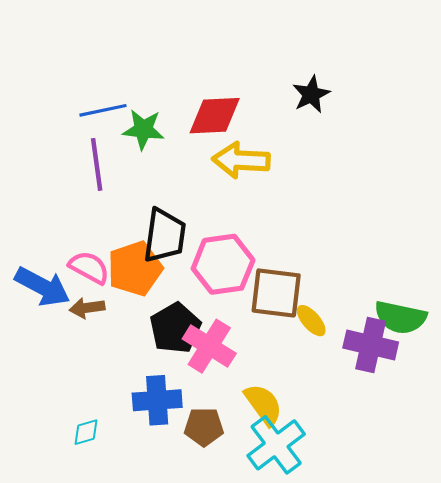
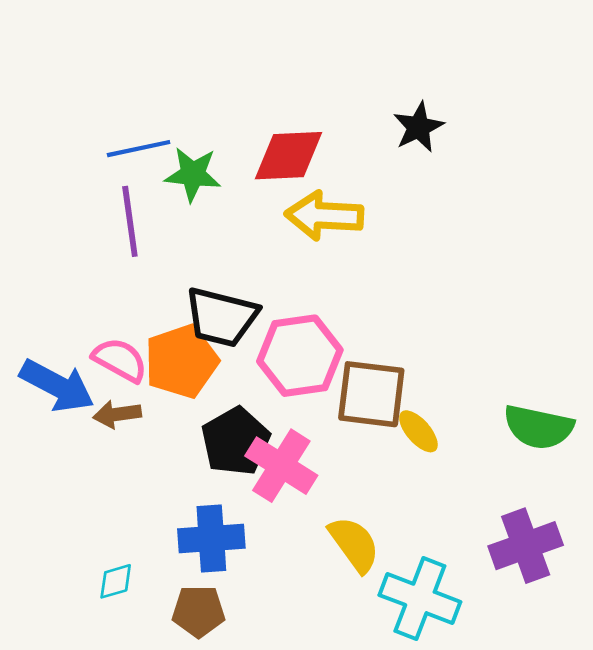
black trapezoid: (165, 236) -> (221, 317), turned 96
purple cross: (371, 345) -> (526, 546), moved, turned -33
brown pentagon: (204, 427) -> (199, 611), moved
cyan cross: (276, 445) -> (420, 598), moved, turned -32

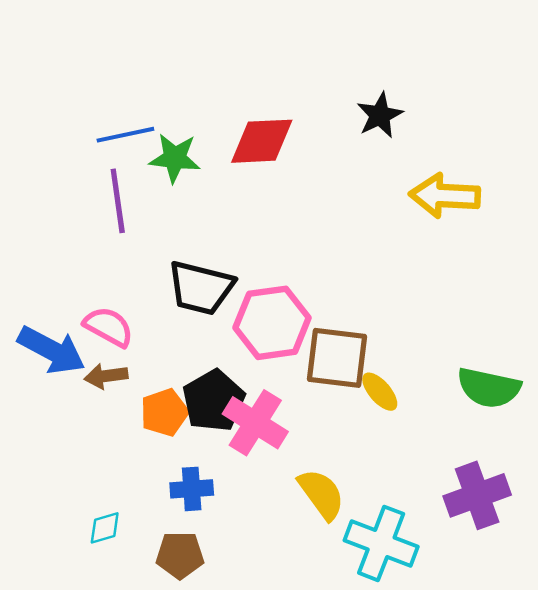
yellow arrow: (324, 216) -> (445, 196), moved
orange pentagon: (181, 361) -> (164, 412), moved, size x0.7
blue cross: (211, 538) -> (192, 489), size x0.7

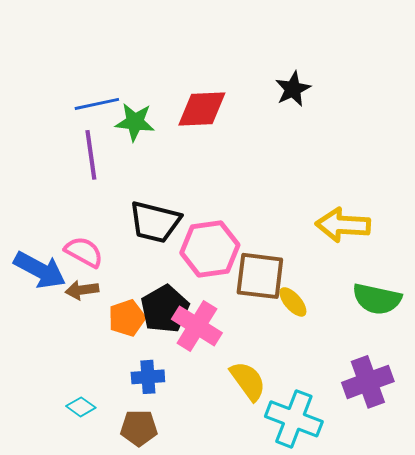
yellow arrow: (445, 196) -> (343, 225), moved
cyan diamond: (105, 528) -> (81, 407), turned 52

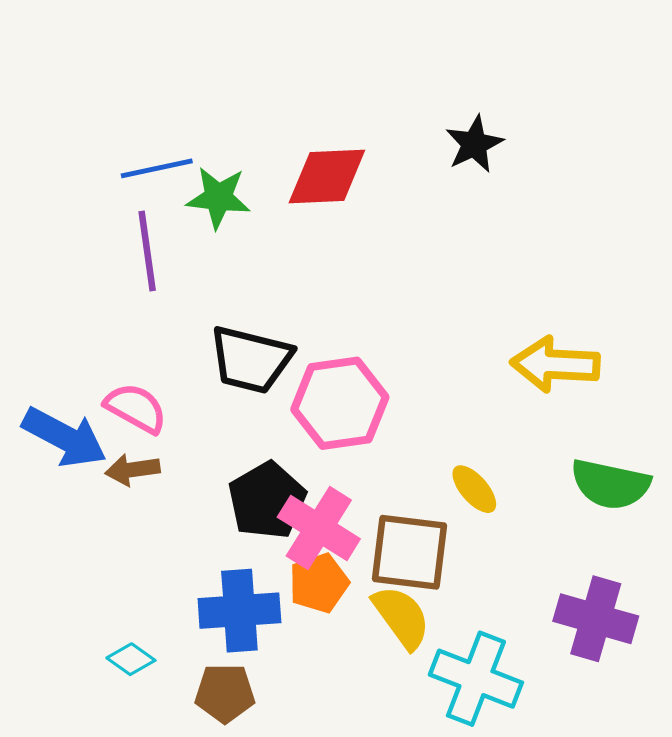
brown square: (260, 276) -> (410, 552), moved
orange pentagon: (127, 318) -> (319, 583), moved
blue cross: (148, 377) -> (239, 611), size x1.5
purple cross: (368, 382) -> (596, 619), turned 36

